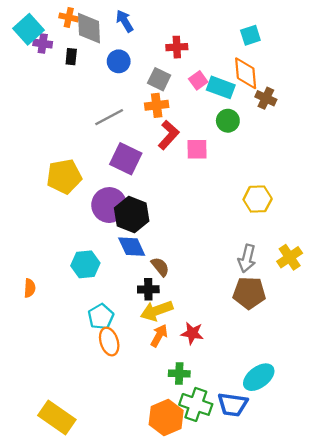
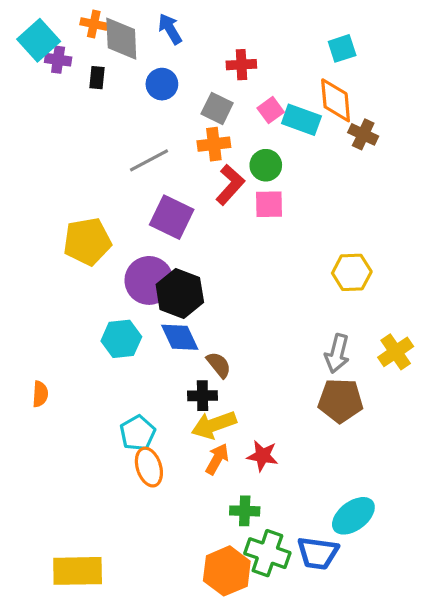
green circle: (228, 121) -> (266, 165), moved
cyan hexagon: (85, 264) -> (121, 339), moved
yellow rectangle: (57, 418) -> (78, 571), turned -36

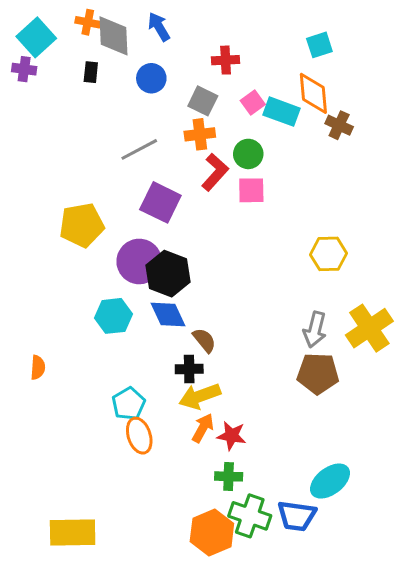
purple cross: (58, 60) -> (24, 69), moved
yellow cross: (396, 352) -> (369, 328), size x1.4
red star: (263, 456) -> (232, 436), moved

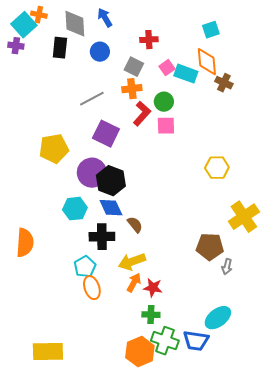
orange cross: (88, 22) -> (39, 15), moved
black rectangle: (91, 72) -> (60, 48), size x1.5
gray arrow: (315, 330) -> (227, 267), moved, size x0.7
orange semicircle: (38, 367) -> (25, 243), size x1.8
black cross: (189, 369) -> (102, 237), moved, size x1.4

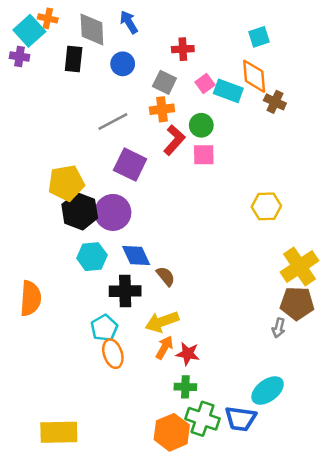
black hexagon: (111, 181) -> (80, 211), moved
brown pentagon: (210, 247) -> (297, 303), moved

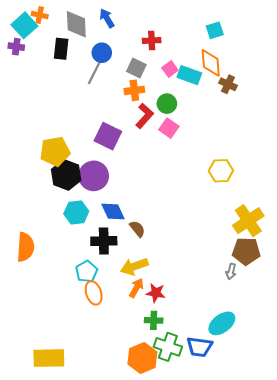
gray line: (113, 122) -> (95, 72), moved, turned -35
pink square: (204, 155) -> (169, 128), turned 36

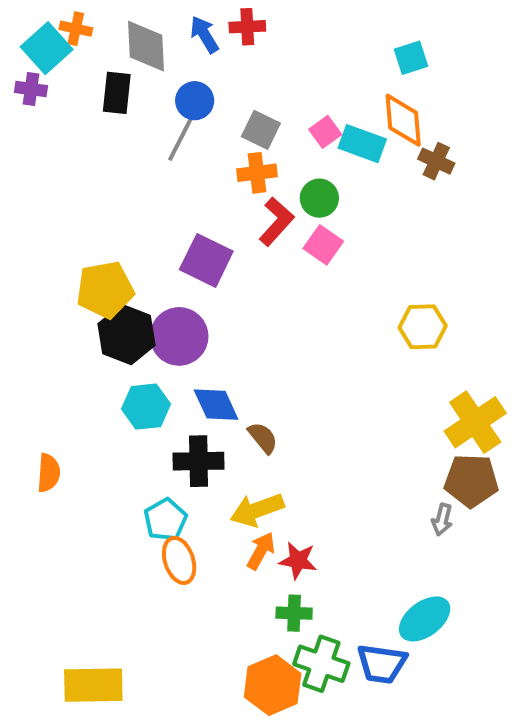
red cross: (152, 41) -> (247, 27), moved
orange semicircle: (25, 247) -> (49, 473), size x0.7

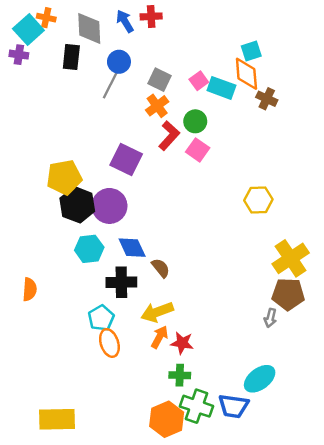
cyan square: (411, 58) -> (251, 51), moved
orange cross: (257, 173) -> (157, 106), turned -30

